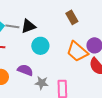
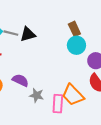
cyan circle: (40, 46) -> (76, 45), moved
orange trapezoid: (77, 52) -> (73, 95), moved

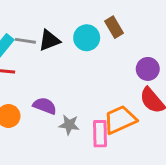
cyan circle: (76, 45) -> (87, 38), moved
orange trapezoid: (73, 95) -> (120, 120), turned 115

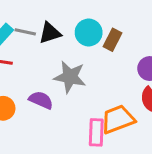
brown rectangle: (114, 27) -> (113, 40), moved, turned 54
gray star: (69, 125) -> (70, 77), moved, size x1.5

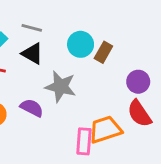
gray line: (25, 32) -> (32, 28), moved
black triangle: (50, 33) -> (32, 54), moved, turned 45

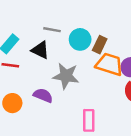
gray line: (32, 28) -> (52, 30), moved
orange trapezoid: (105, 130) -> (109, 64), moved, turned 40

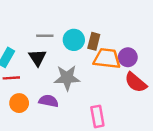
black triangle: (40, 50) -> (37, 58), turned 42
orange circle: (12, 103) -> (19, 103), moved

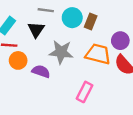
orange trapezoid: (107, 58) -> (98, 54), moved
orange circle: (19, 103) -> (18, 60), moved
pink rectangle: (97, 116) -> (85, 92), turned 30

